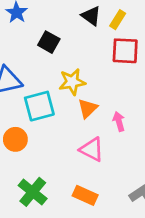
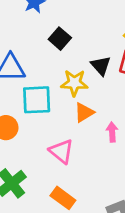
black triangle: (91, 16) -> (101, 66), moved
pink triangle: (92, 149) -> (61, 151), moved

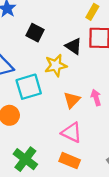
orange triangle: (84, 112) -> (72, 100), moved
pink triangle: (61, 151) -> (72, 132), moved

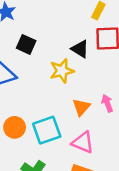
black square: (35, 33) -> (26, 44), moved
cyan square: (29, 87) -> (47, 130), moved

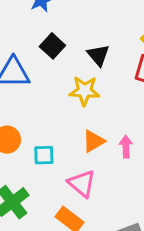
black triangle: (80, 49) -> (98, 55), moved
cyan square: (47, 130) -> (44, 155), size x0.6

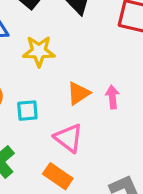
yellow star: (85, 91) -> (39, 51), moved

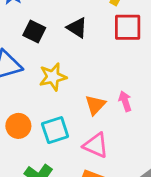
cyan square: (27, 111) -> (55, 130), size x1.4

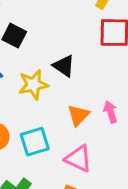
black triangle: (77, 28) -> (64, 66), moved

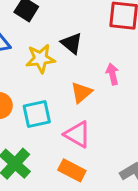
pink arrow: (110, 112) -> (112, 74), moved

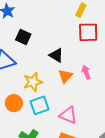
yellow star: (40, 59) -> (33, 82), moved
orange triangle: (81, 92) -> (65, 76), moved

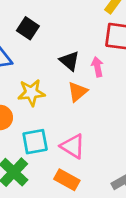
pink arrow: (86, 72) -> (97, 67), moved
cyan square: (39, 105) -> (35, 142), moved

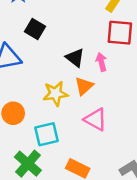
yellow star: (31, 93) -> (55, 94), moved
pink triangle: (73, 146) -> (95, 120), moved

